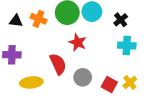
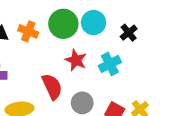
cyan cross: (127, 45) -> (110, 64), moved, turned -30

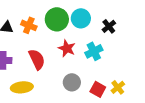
red semicircle: (52, 87) -> (37, 59), moved

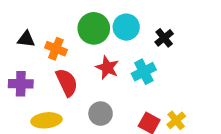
orange cross: (29, 25) -> (56, 49), moved
gray circle: (72, 82) -> (101, 114), moved

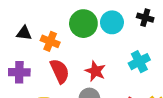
black cross: (164, 38) -> (145, 18), moved, turned -35
red star: (107, 68) -> (95, 71), moved
cyan cross: (144, 72) -> (139, 62), moved

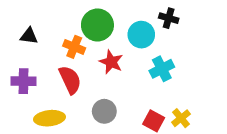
cyan circle: (112, 22) -> (141, 35), moved
orange cross: (50, 41) -> (74, 47), moved
red star: (95, 71) -> (111, 62), moved

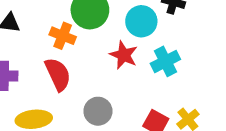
red star: (111, 62) -> (124, 55), moved

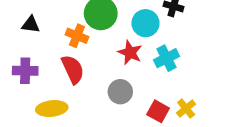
gray circle: (98, 111) -> (120, 92), moved

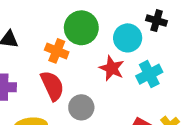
gray circle: (120, 92) -> (81, 107), moved

